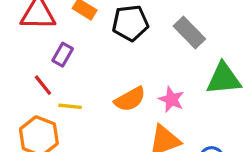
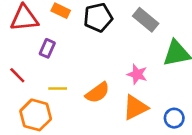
red line: (43, 85) -> (17, 75), moved
orange semicircle: (130, 99) -> (97, 93), moved

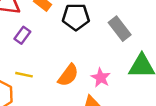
orange semicircle: (97, 93) -> (68, 75), moved, turned -30

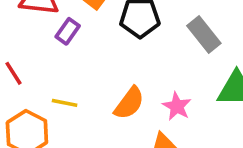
purple rectangle: (22, 35) -> (68, 31), moved

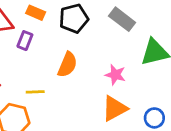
orange semicircle: (129, 103) -> (67, 65), moved

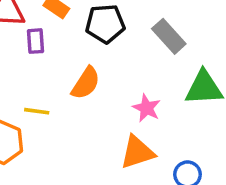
purple rectangle: (25, 41) -> (35, 41), turned -36

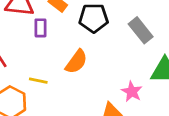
pink star: (146, 108) -> (132, 92), moved

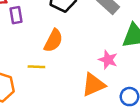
yellow line: (38, 81) -> (36, 67), moved

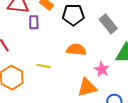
orange semicircle: (53, 41) -> (76, 50), moved, turned -120

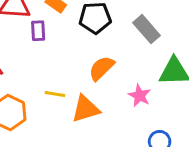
orange semicircle: (76, 50) -> (102, 68), turned -48
orange triangle: (87, 87) -> (86, 109), moved

